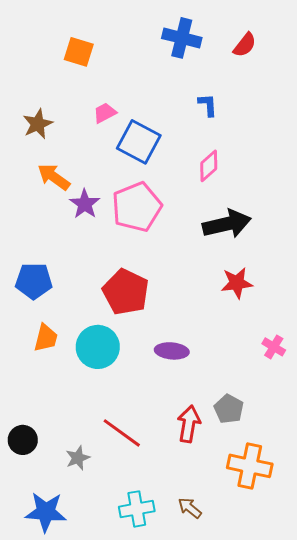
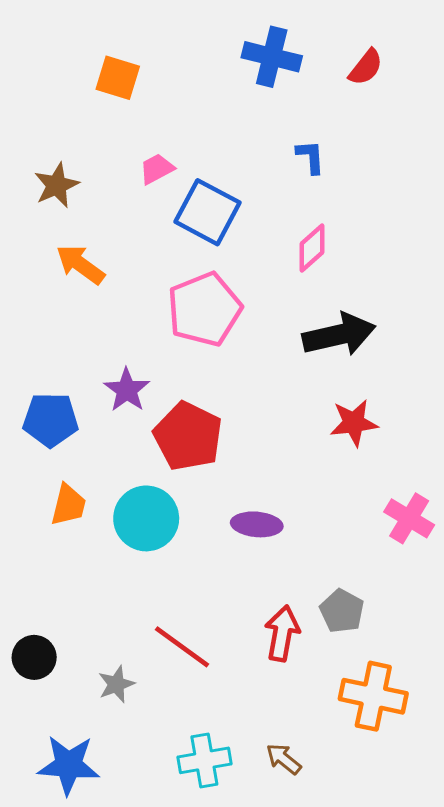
purple star: (85, 204) -> (127, 390), moved
pink cross: (274, 347) -> (409, 518), size x1.4

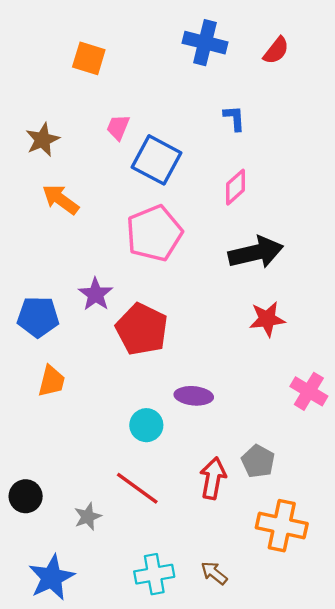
pink trapezoid: (157, 169) -> (118, 127), turned -40
cyan circle: (146, 518) -> (146, 425), moved, size x0.7
blue star: (68, 765) -> (52, 578), turned -30

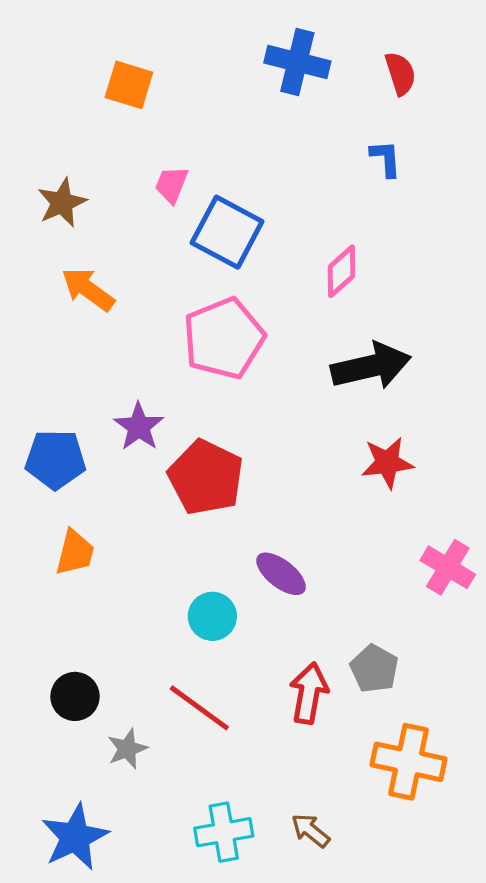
red semicircle: (276, 50) -> (400, 73), turned -56
blue L-shape: (234, 118) -> (386, 158), moved
purple ellipse: (194, 396) -> (281, 574), turned 33
black circle: (26, 496) -> (75, 696), moved

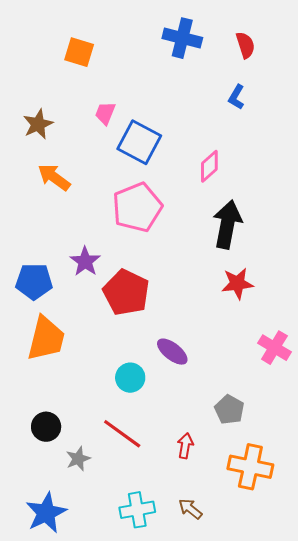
blue L-shape: (386, 158) -> (236, 97), turned -145
black arrow: (371, 366) -> (227, 224), turned -66
orange trapezoid: (75, 553) -> (46, 339), size x1.6
red arrow: (309, 693) -> (185, 446), moved, size x0.7

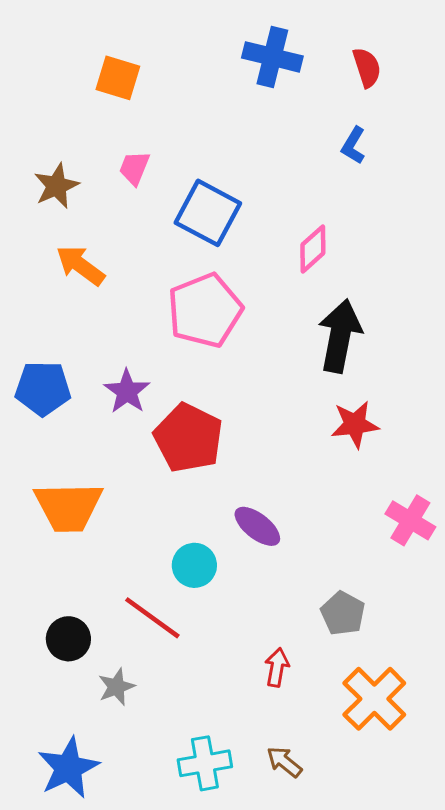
pink trapezoid: (105, 113) -> (134, 168), moved
blue pentagon: (34, 281) -> (43, 388), moved
orange trapezoid: (46, 339) -> (68, 507), turned 75
red line: (122, 434) -> (152, 618), moved
orange cross: (250, 467) -> (374, 699), turned 33

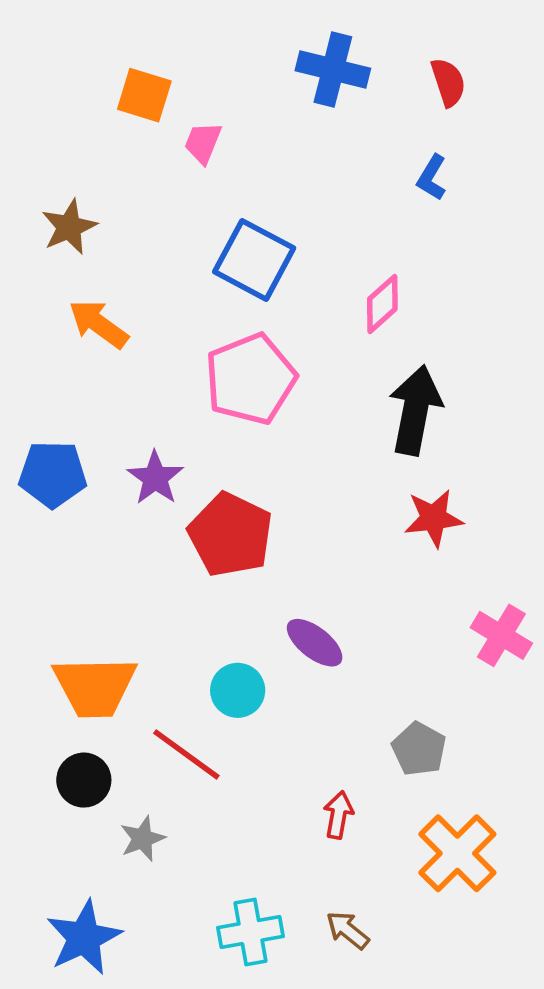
pink trapezoid: (134, 168) -> (203, 143), moved
orange trapezoid: (68, 507) -> (95, 687), moved

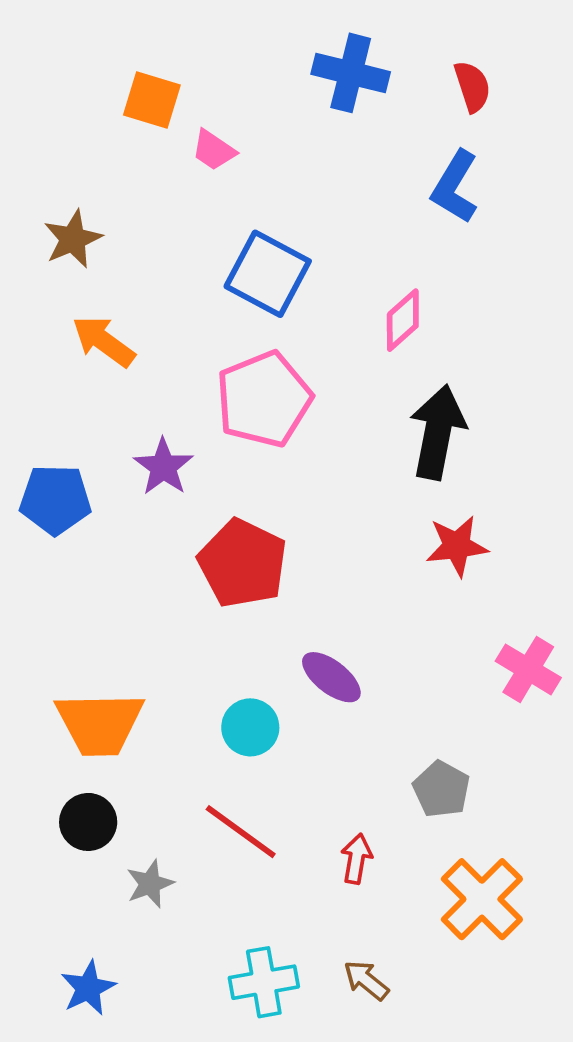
pink trapezoid: (203, 143) -> (214, 150), turned -78
blue L-shape: (432, 178) -> (455, 187), size x1.5
purple star: (155, 478) -> (163, 467), moved
red line: (186, 754) -> (241, 832), moved
blue star: (84, 938) -> (88, 988), size x0.7

